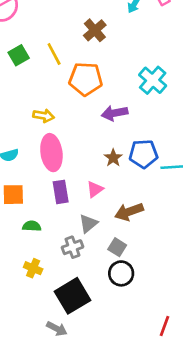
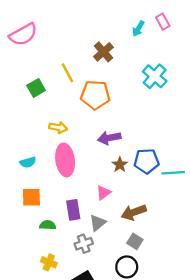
green square: (19, 55) -> (36, 88), moved
cyan cross: (153, 80) -> (155, 76), moved
purple arrow: (115, 113) -> (109, 138), moved
purple rectangle: (61, 192) -> (73, 210), moved
gray square: (117, 247) -> (135, 241), moved

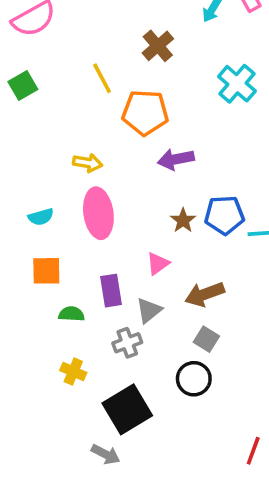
green square: (36, 88) -> (23, 85), moved
purple arrow: (109, 138) -> (176, 159), moved

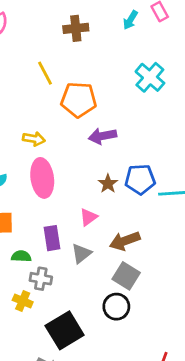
brown cross: (158, 46) -> (76, 28), moved, turned 35
gray square: (206, 339) -> (126, 276), size x1.4
gray cross: (127, 343) -> (41, 279), moved, turned 30

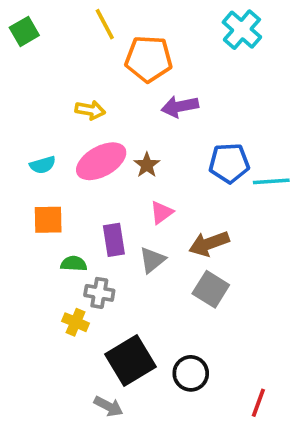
pink ellipse: (42, 178) -> (101, 161), turned 69
brown star: (108, 184) -> (147, 165), moved
black circle: (116, 307) -> (191, 373), moved

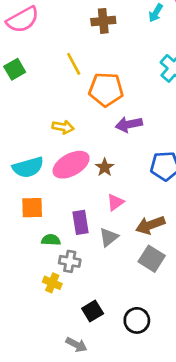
cyan semicircle: (43, 165) -> (28, 167), size x1.6
black square: (130, 361) -> (93, 311), size x0.6

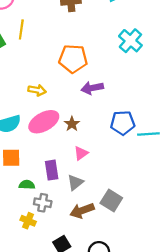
yellow line: (74, 64) -> (21, 29), moved, turned 36
brown arrow: (150, 225) -> (82, 211), moved

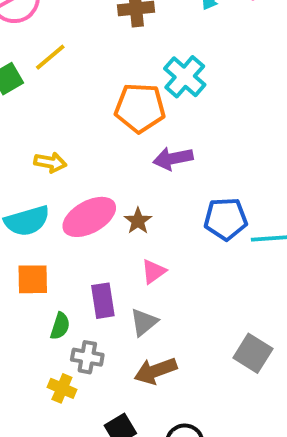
yellow line: (21, 29) -> (50, 57), turned 42
cyan cross: (130, 41) -> (185, 77), moved
yellow arrow: (37, 90) -> (50, 162), moved
green semicircle: (27, 185) -> (60, 326), turned 105
gray square: (111, 200) -> (253, 353), moved

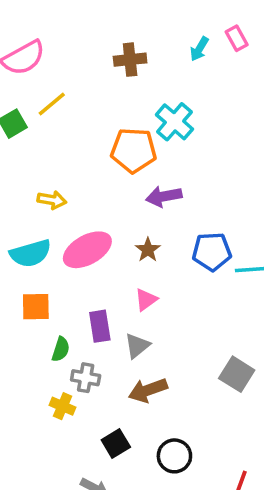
brown star: (138, 221) -> (148, 250), moved

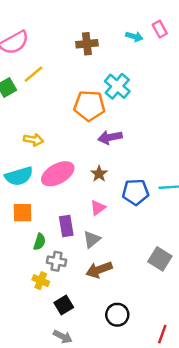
cyan arrow: (199, 49) -> (134, 36), turned -105
blue pentagon: (212, 252) -> (135, 192), moved
black square: (116, 443) -> (64, 305), moved

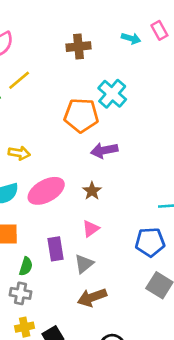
blue pentagon: (135, 192) -> (150, 242), moved
gray cross: (57, 261) -> (21, 293), moved
yellow cross: (41, 281) -> (25, 327), moved, turned -35

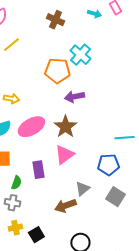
brown cross: (79, 47) -> (55, 20), turned 30
brown star: (92, 191) -> (65, 127), size x1.6
pink triangle: (91, 229) -> (64, 155), size x1.5
gray triangle: (84, 264) -> (82, 189), moved

